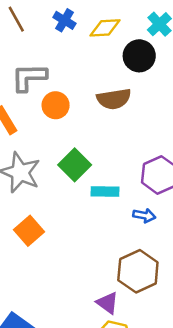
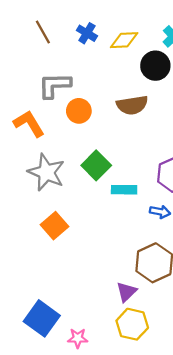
purple triangle: (108, 303) -> (126, 292), turned 40

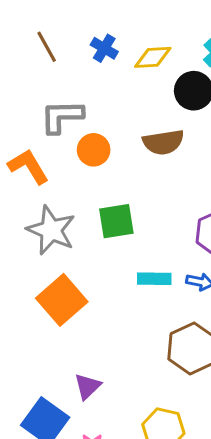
green square: (96, 165) -> (116, 221), turned 36
cyan rectangle: (124, 190) -> (154, 279), moved
orange square: (54, 226) -> (62, 300), size x1.4
purple triangle: (126, 292) -> (88, 386), moved

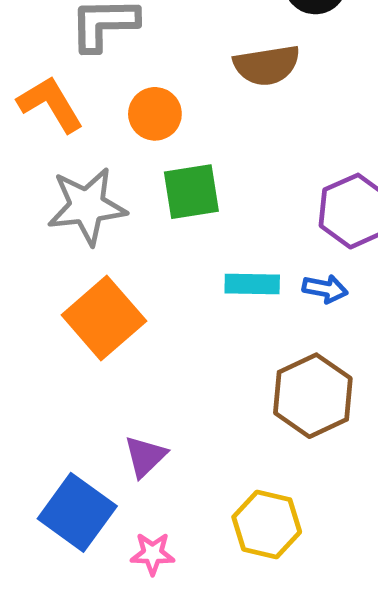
orange circle: (94, 150) -> (155, 114), moved
gray star: (51, 230) -> (87, 206), turned -30

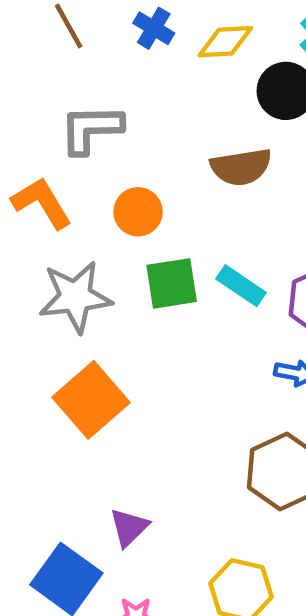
cyan rectangle: (252, 284) -> (241, 286), moved, turned 33

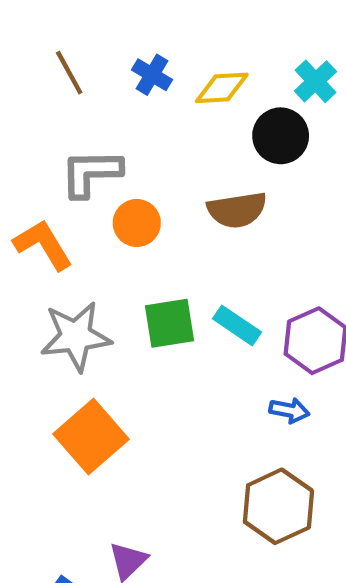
orange circle: (138, 212) -> (137, 223), moved

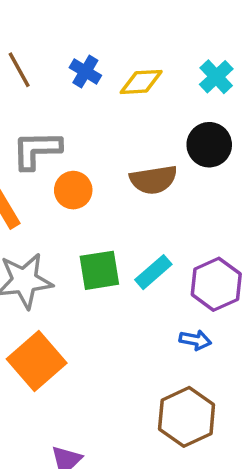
black circle: (281, 136) -> (209, 145), moved
cyan rectangle: (237, 325) -> (153, 272), turned -75

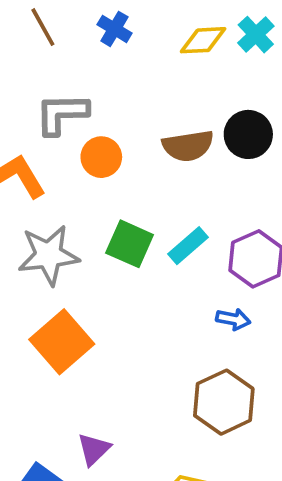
yellow diamond: (141, 82) -> (203, 40), moved
black circle: (209, 145) -> (248, 134), moved
green square: (99, 270) -> (130, 244), turned 33

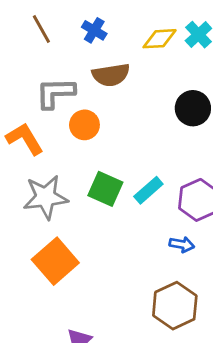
brown semicircle: (188, 146) -> (111, 75), moved

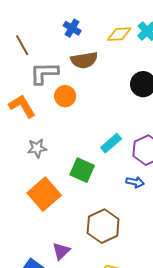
brown line: (41, 29) -> (22, 45), moved
green square: (105, 189) -> (82, 170), moved
gray star: (46, 197) -> (37, 148), size x0.6
brown hexagon: (175, 306) -> (103, 226), moved

